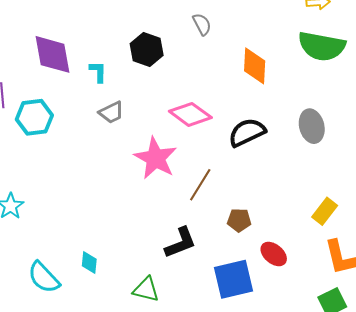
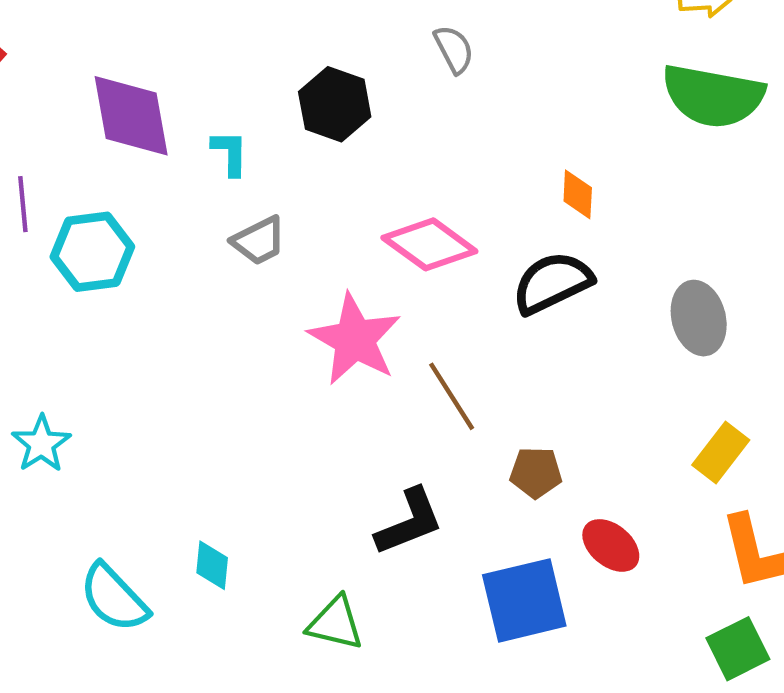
orange diamond: (255, 66) -> (578, 194), moved, size x0.6
gray ellipse: (312, 126) -> (699, 318), moved
brown line: (200, 185) -> (452, 396), turned -64

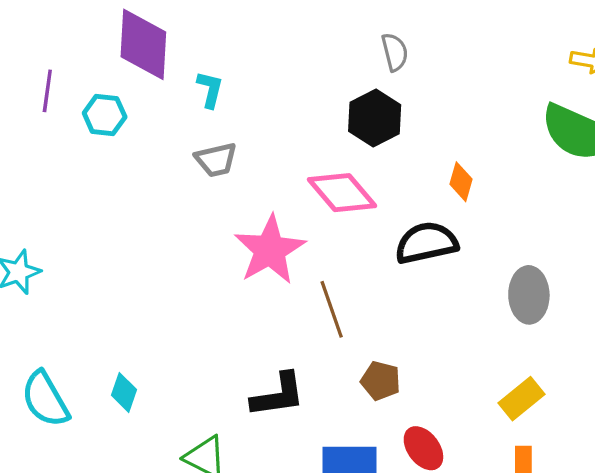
black hexagon: (335, 104) -> (375, 118), moved
cyan hexagon: (92, 252) -> (105, 115), moved, size x0.7

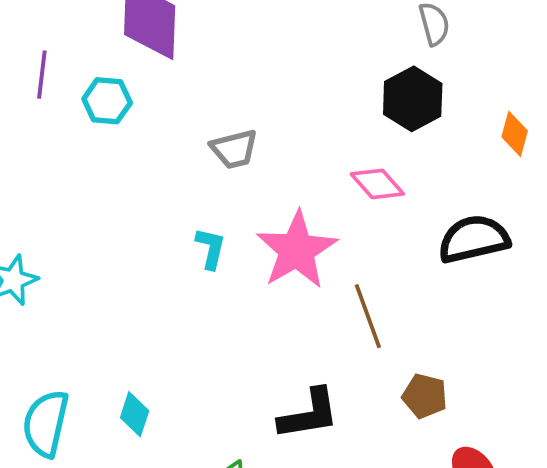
cyan L-shape: (210, 89) -> (211, 248), moved
orange diamond: (461, 182) -> (515, 134), moved
pink diamond: (342, 193) -> (377, 184), size x0.7
cyan semicircle: (45, 399) -> (46, 423), turned 44

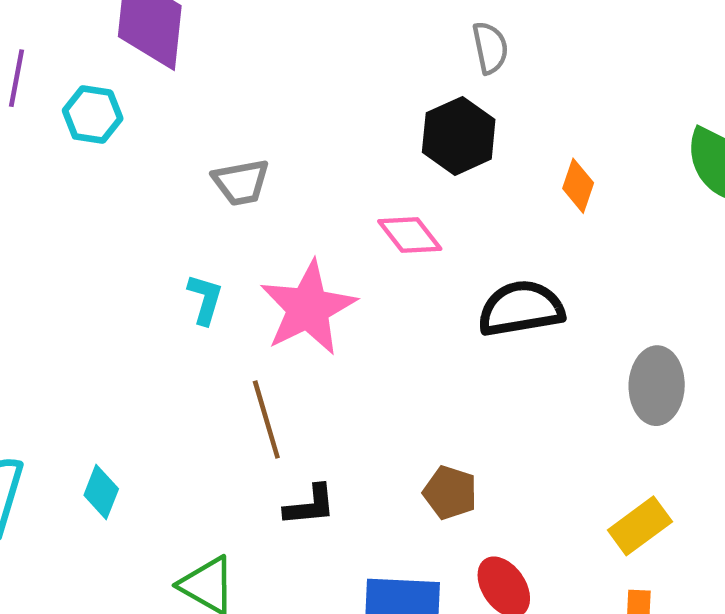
brown line: (368, 316) -> (266, 419), moved
black L-shape: (309, 414) -> (310, 505), size x0.7

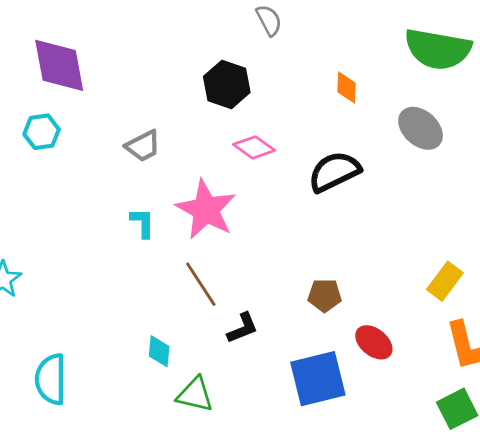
black hexagon: (459, 136) -> (227, 84), moved
gray ellipse: (657, 386) -> (421, 128), moved, turned -33
cyan diamond: (101, 492) -> (159, 351), moved

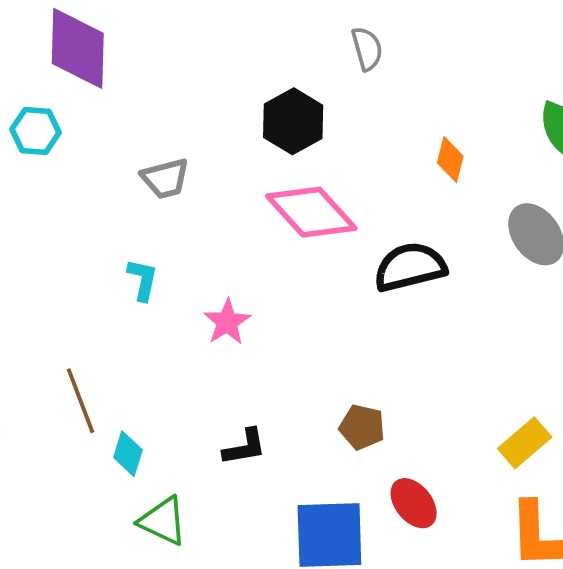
pink diamond: (254, 147) -> (311, 212), size x1.6
pink star: (206, 210) -> (227, 322), moved, size x0.6
brown line: (201, 284) -> (80, 401), moved

